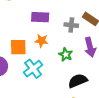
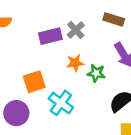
gray cross: (71, 25) -> (76, 30), moved, turned -32
orange star: (41, 41) -> (75, 63), moved

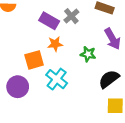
purple rectangle: (50, 36) -> (49, 21), turned 42
orange star: (75, 63) -> (55, 44), moved

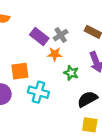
orange star: (55, 44) -> (55, 54), moved
cyan cross: (57, 79) -> (38, 92), turned -30

